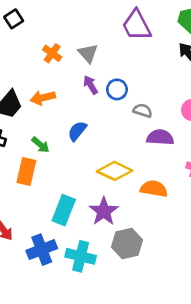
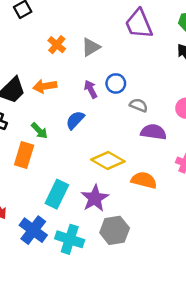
gray triangle: (88, 53) -> (91, 47), turned 36
purple arrow: (91, 85) -> (91, 89), moved
blue cross: (42, 250) -> (33, 230), turned -36

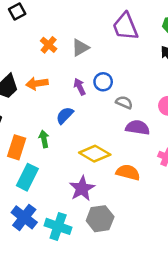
green arrow: (39, 131) -> (44, 139), moved, turned -147
cyan rectangle: (57, 194) -> (27, 177), moved

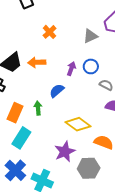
gray triangle: (80, 48) -> (90, 36), moved
purple arrow: (80, 87) -> (71, 69), turned 40
gray hexagon: (100, 219) -> (89, 168), moved

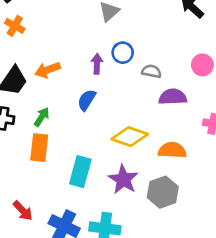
orange cross: (50, 32) -> (15, 26), moved
green arrow: (38, 108) -> (42, 117), moved, turned 56
cyan rectangle: (21, 138) -> (80, 172), moved

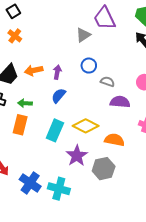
purple arrow: (97, 64) -> (57, 72), moved
green arrow: (42, 117) -> (25, 103), turned -128
cyan rectangle: (80, 172) -> (55, 130), moved

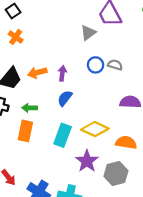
gray semicircle: (107, 82) -> (115, 65), moved

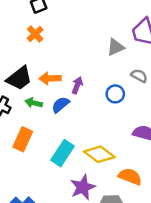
blue circle: (96, 65) -> (115, 94), moved
gray semicircle: (115, 65) -> (139, 76), moved
blue semicircle: (65, 98) -> (60, 105), moved
green arrow: (30, 108) -> (34, 103), moved

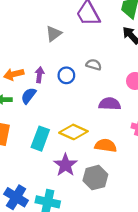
gray triangle: (116, 47) -> (54, 34), moved
gray semicircle: (139, 76) -> (94, 65), moved
blue circle: (115, 94) -> (66, 75), moved

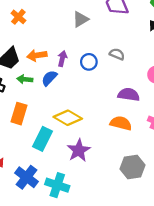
yellow diamond: (73, 132) -> (68, 118), moved
cyan rectangle: (40, 139) -> (42, 139), moved
orange semicircle: (106, 146) -> (121, 123), moved
gray hexagon: (95, 178) -> (132, 167), moved

